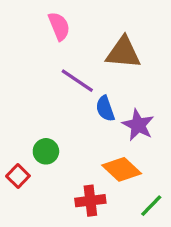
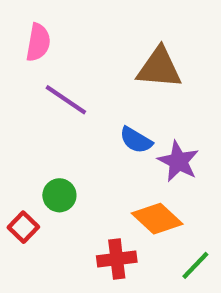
pink semicircle: (59, 26) -> (38, 42), moved, turned 32
purple line: (77, 81) -> (66, 100), moved
blue semicircle: (105, 109) -> (136, 140), turned -40

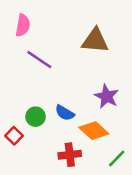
blue semicircle: (136, 140) -> (65, 113), moved

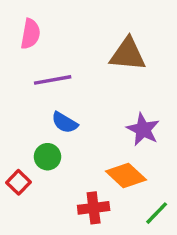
purple line: (39, 60) -> (53, 80), turned -44
blue semicircle: (65, 113) -> (65, 123), moved

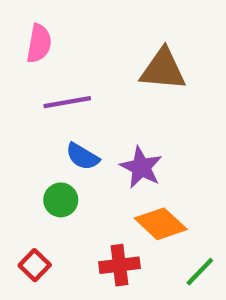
purple star: (143, 129) -> (141, 167), moved
red square: (18, 182) -> (35, 265), moved

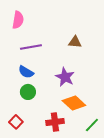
brown triangle: (163, 70) -> (75, 42), moved, size x0.6
blue semicircle: (82, 156) -> (26, 72), moved

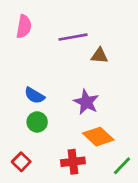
purple line: (31, 47) -> (73, 37), moved

